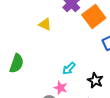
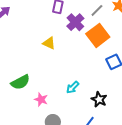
green semicircle: (17, 63) -> (20, 82), turned 42
pink star: (61, 88) -> (41, 99), moved

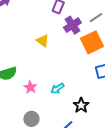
pink star: (41, 99) -> (30, 87), moved

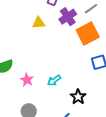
yellow triangle: (43, 41) -> (39, 23), moved, turned -40

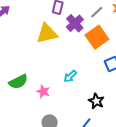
yellow triangle: (39, 23) -> (47, 33), size x1.6
cyan arrow: (54, 80) -> (70, 76), moved

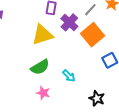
cyan arrow: (70, 76) -> (69, 76), turned -88
green semicircle: (18, 82) -> (40, 67), moved

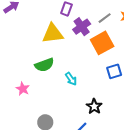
pink star: (43, 93) -> (23, 89), moved

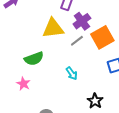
gray line: (105, 18) -> (77, 41), moved
green semicircle: (44, 65) -> (34, 59), moved

